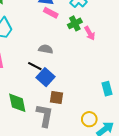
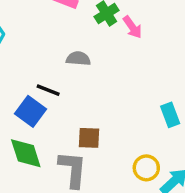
gray semicircle: (46, 49) -> (78, 59), moved
blue square: (46, 77) -> (30, 111), moved

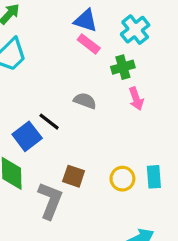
pink arrow: (132, 27) -> (136, 99), moved
yellow circle: (146, 168) -> (122, 179), moved

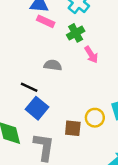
blue square: (27, 136) -> (37, 108), moved
brown square: (74, 176) -> (73, 128), moved

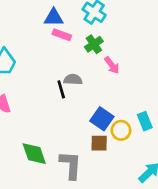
black line: (29, 87) -> (61, 89), moved, turned 54
blue square: (37, 108) -> (102, 119), moved

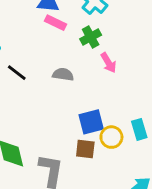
black line: (61, 89) -> (17, 73), moved, turned -42
blue square: (102, 119) -> (91, 122), turned 35

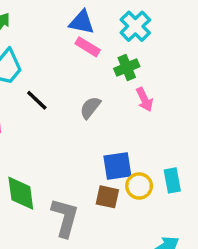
gray semicircle: (63, 74) -> (90, 108), turned -66

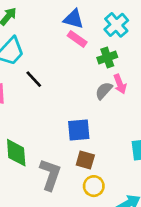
gray semicircle: (90, 108) -> (104, 91), moved
blue square: (117, 166) -> (79, 130), moved
yellow circle: (139, 186) -> (94, 186), moved

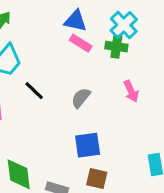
green cross: (107, 57) -> (116, 47), moved, turned 30
gray semicircle: (104, 91) -> (81, 98), moved

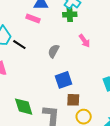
pink rectangle: (81, 43) -> (33, 18), moved
black line: (34, 91) -> (19, 45), moved

